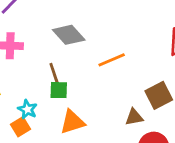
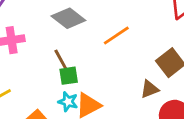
cyan star: (27, 109) -> (68, 102), moved

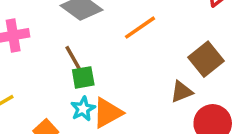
cyan star: (68, 102) -> (83, 109), turned 30

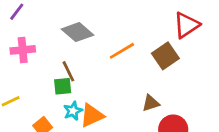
brown square: (206, 59) -> (165, 56), moved
green square: (83, 77) -> (63, 86), moved

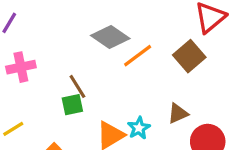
gray diamond: (77, 32) -> (110, 37), moved
cyan star: (73, 111) -> (139, 128), moved

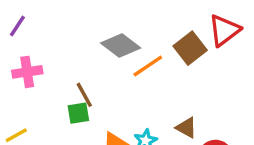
brown square: (189, 56) -> (190, 48), moved
brown triangle: (178, 113) -> (186, 128), turned 50

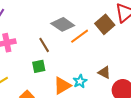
brown line: (84, 95) -> (44, 45), moved

